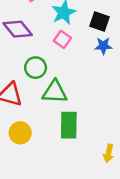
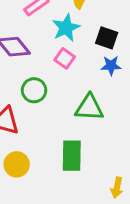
green triangle: (55, 92) -> (89, 108), moved

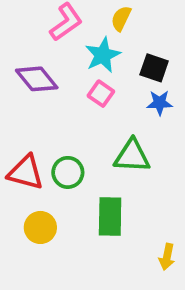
green circle: (34, 90) -> (68, 172), moved

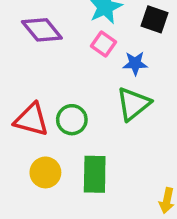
blue star: (160, 103) -> (135, 63), moved
green triangle: (132, 156) -> (133, 104), turned -42
green rectangle: (110, 216) -> (95, 174), moved

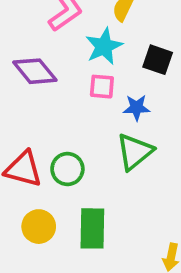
pink square: (103, 44) -> (102, 87), turned -30

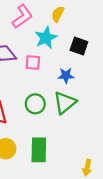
pink square: (102, 87) -> (33, 63), moved
green circle: (67, 169) -> (35, 104), moved

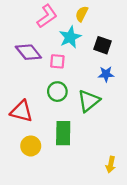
blue star: (66, 75) -> (106, 74), moved
green circle: (35, 104) -> (57, 92), moved
green rectangle: (39, 150) -> (63, 133), moved

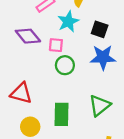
blue star: (106, 74) -> (103, 57), size x1.6
green circle: (57, 92) -> (65, 65), moved
green triangle: (89, 101) -> (100, 105), moved

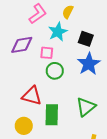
purple diamond: (28, 36) -> (22, 45), turned -60
blue star: (103, 57) -> (89, 64), turned -30
red triangle: (21, 93) -> (32, 96), moved

